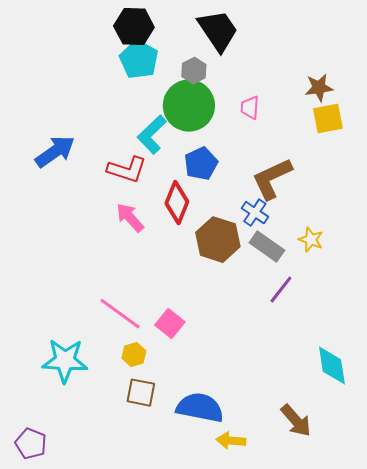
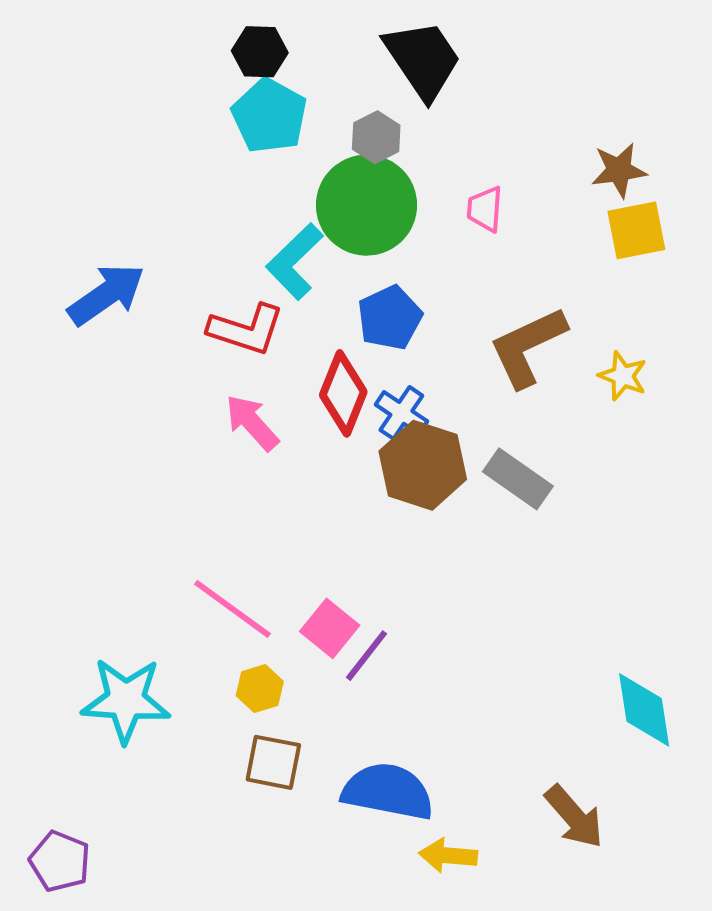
black hexagon: (134, 27) -> (260, 52), size x0.7
blue cross: (255, 213) -> (401, 413), moved
yellow star: (311, 240) -> (623, 376), moved
purple line: (281, 290) -> (367, 656), moved

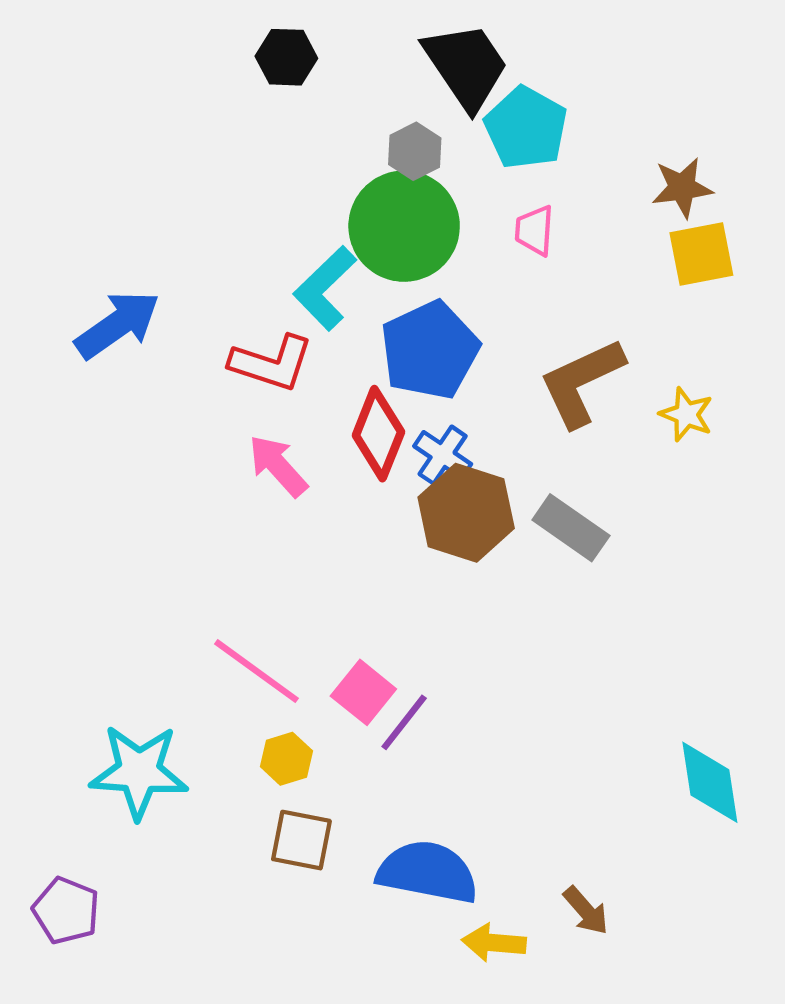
cyan pentagon: (269, 116) -> (526, 128), moved
blue pentagon: (390, 318) -> (430, 350), size x1.4
brown arrow: (574, 817) -> (586, 911), moved, size x0.7
purple pentagon: (60, 861) -> (66, 911), moved

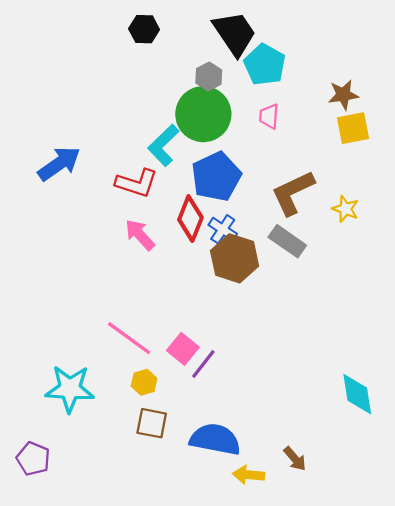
gray rectangle: (571, 528) -> (287, 241), moved

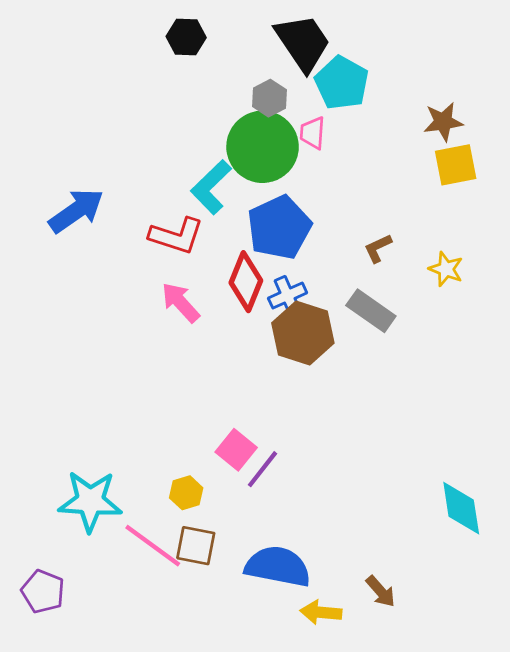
pink trapezoid: (269, 116) -> (313, 133), moved
brown L-shape: (293, 193) -> (378, 248), size x0.5
blue cross: (223, 229) -> (288, 295), turned 32
pink line: (129, 338) -> (153, 546), moved

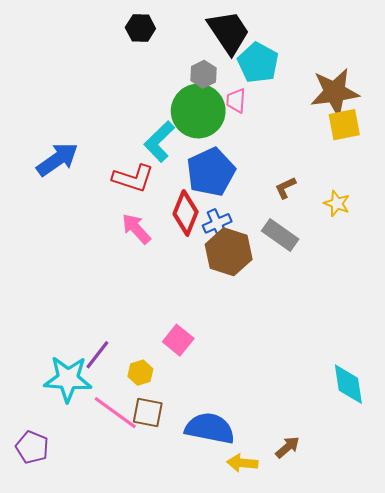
brown star: (443, 122) -> (335, 92), size x1.6
purple line: (263, 469) -> (97, 355), moved
brown arrow: (381, 591) -> (287, 447), turned -90

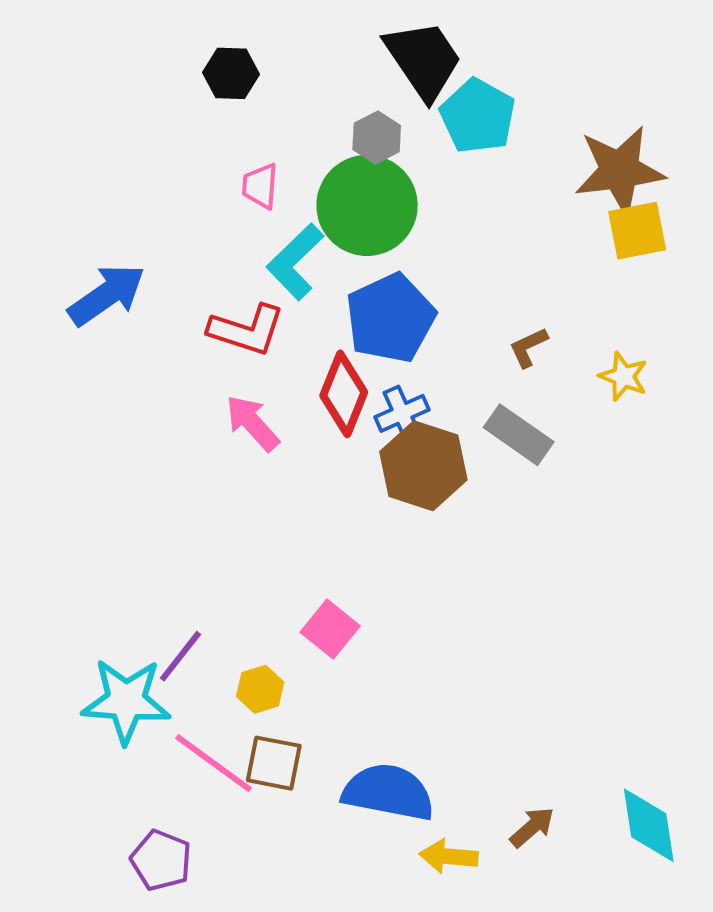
black hexagon: (140, 28) -> (231, 73), moved
pink trapezoid: (236, 101) -> (260, 186), moved
cyan diamond: (348, 384) -> (649, 825), moved
purple pentagon: (32, 447) -> (161, 860), moved

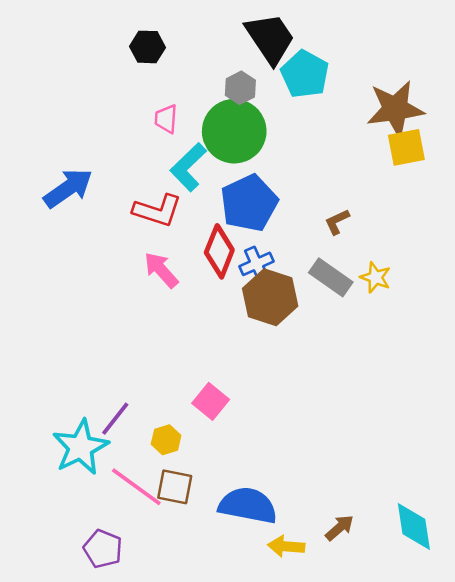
yellow star: (623, 376) -> (375, 277), moved
cyan star: (126, 701) -> (81, 447), turned -30

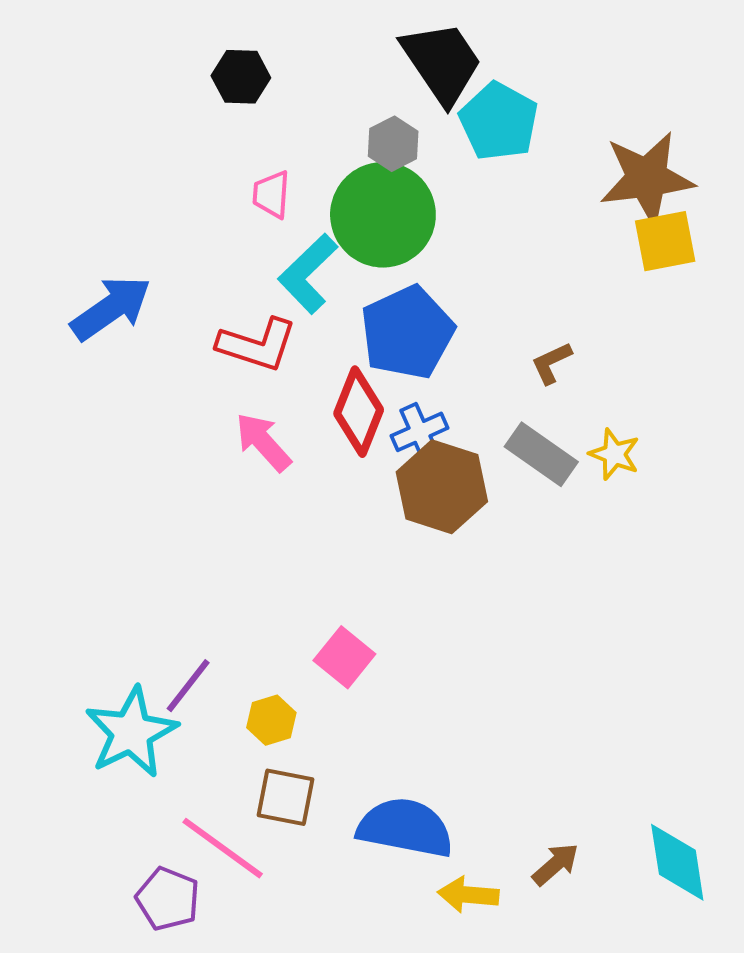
pink line: (136, 487) -> (223, 848), moved

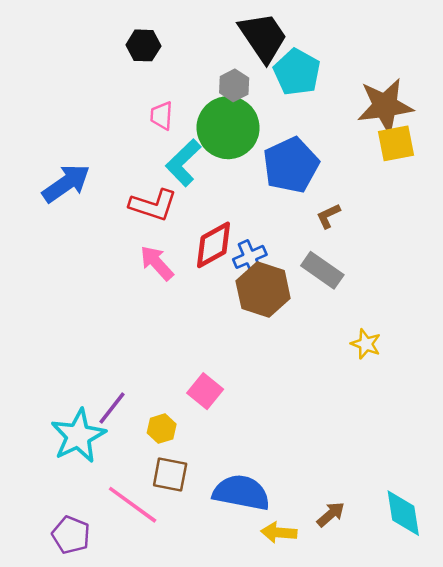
blue pentagon: (407, 332) -> (291, 165), moved
red diamond: (359, 412) -> (214, 245), turned 39
yellow star: (614, 454) -> (366, 344), moved
purple pentagon: (168, 899) -> (71, 535), moved

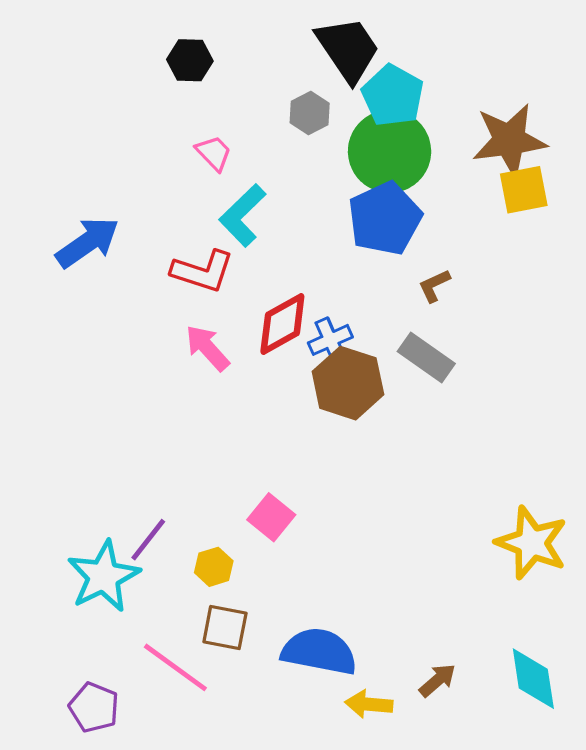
pink trapezoid: (162, 116) -> (214, 153), turned 132
green circle: (228, 128) -> (390, 151), moved
yellow star: (366, 344) -> (532, 543), moved, size x1.8

